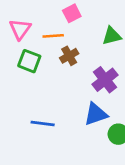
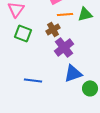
orange line: (53, 36) -> (65, 14), moved
purple cross: (105, 80) -> (64, 47), moved

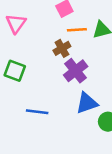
green square: (23, 33) -> (15, 71), moved

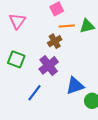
purple cross: (76, 71) -> (49, 65), moved
blue line: (37, 112) -> (34, 93), turned -60

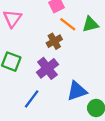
orange line: (67, 26) -> (68, 24), turned 42

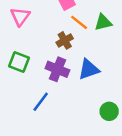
purple cross: (47, 68) -> (57, 69), turned -30
blue triangle: (77, 91) -> (89, 69), moved

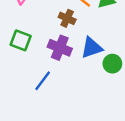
brown cross: (65, 40) -> (67, 18), turned -35
green circle: (109, 111) -> (112, 64), moved

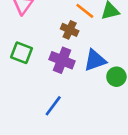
blue line: (43, 81) -> (53, 106), moved

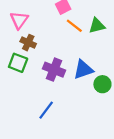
brown cross: (70, 30) -> (28, 43), moved

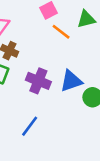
green triangle: (97, 26) -> (86, 19), moved

